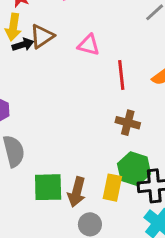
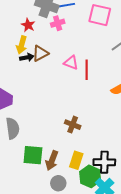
red line: (121, 75) -> (87, 70), moved
brown cross: (128, 123) -> (73, 125), moved
green hexagon: (134, 169) -> (90, 176), moved

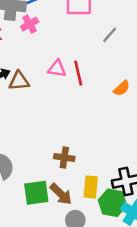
brown triangle: (40, 53) -> (19, 81), moved, turned 36
brown cross: (73, 125) -> (64, 158), moved
brown arrow: (52, 161) -> (61, 194), turned -54

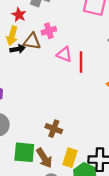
pink cross: (30, 24) -> (49, 31), moved
brown triangle: (19, 81) -> (32, 41), moved

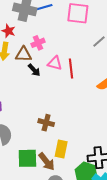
black arrow: (18, 49) -> (34, 70), moved, turned 64
brown cross: (54, 129) -> (46, 123), moved
yellow rectangle: (70, 158) -> (61, 149), moved

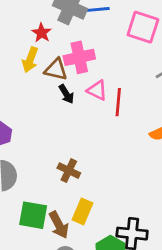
pink cross: (38, 43) -> (79, 57), size x1.5

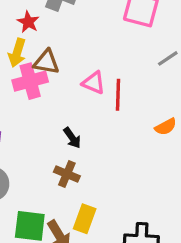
pink cross: (79, 57) -> (30, 81), moved
black arrow: (66, 94) -> (72, 138), moved

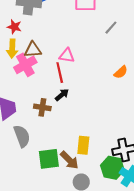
red line: (118, 95) -> (60, 73), moved
black arrow: (72, 138) -> (62, 95), turned -80
brown cross: (67, 174) -> (42, 107), moved

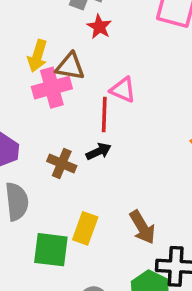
red star: (14, 27) -> (99, 27), moved
yellow rectangle: (83, 145) -> (85, 228), moved
brown arrow: (69, 160) -> (142, 227), moved

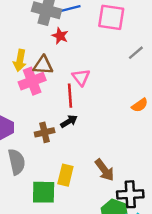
pink triangle: (123, 90) -> (81, 77), turned 36
brown cross: (62, 164) -> (45, 132), turned -30

